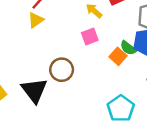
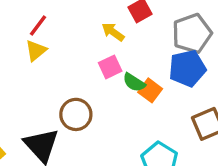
green semicircle: (128, 48) -> (134, 82), moved

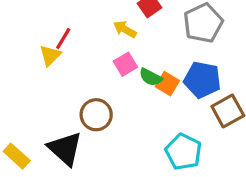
red line: (38, 26) -> (63, 39), moved
blue pentagon: (187, 68) -> (202, 80), moved, turned 30

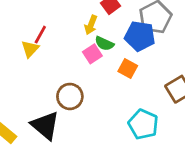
yellow arrow: (125, 29) -> (91, 25), turned -96
green semicircle: (151, 77) -> (104, 44), moved
blue pentagon: (202, 80) -> (140, 36), moved

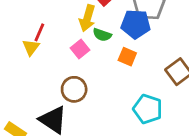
yellow arrow: (91, 25) -> (87, 18), size x1.4
pink square: (92, 54) -> (80, 49), moved

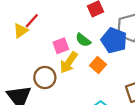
yellow arrow: (87, 18) -> (69, 63), moved

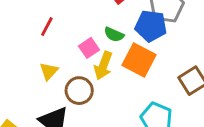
yellow triangle: (21, 31) -> (49, 71), moved
orange square: (98, 65) -> (139, 60), size x1.6

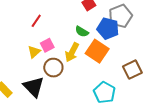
pink square: (89, 48) -> (47, 45), moved

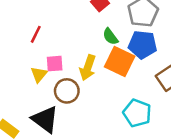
blue pentagon: (108, 29) -> (143, 45), moved
green semicircle: (82, 32) -> (110, 36), moved, turned 32
pink square: (47, 45) -> (55, 64), turned 32

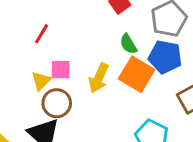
brown circle: (67, 91) -> (57, 103), moved

